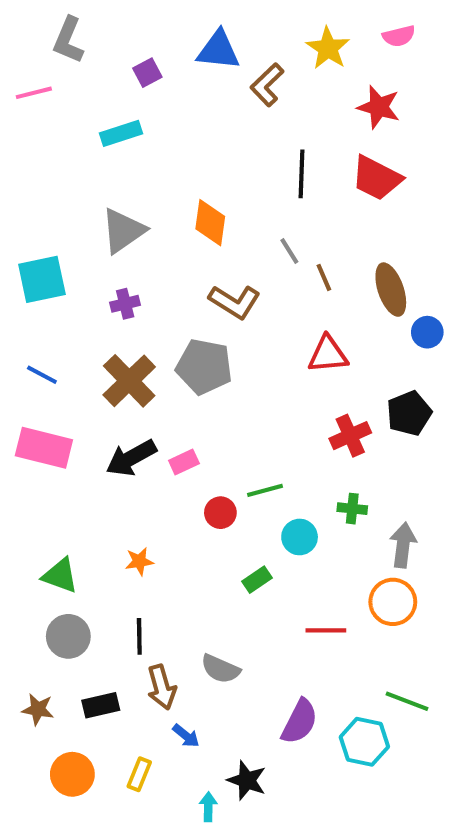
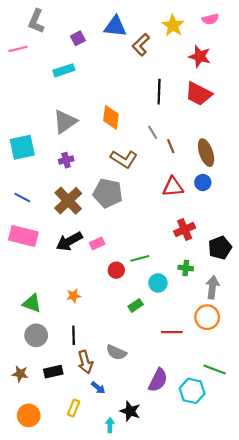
blue circle: (427, 332) -> (203, 183), moved
black pentagon: (409, 413) -> (220, 248), moved
orange circle: (72, 774) -> (29, 415), moved

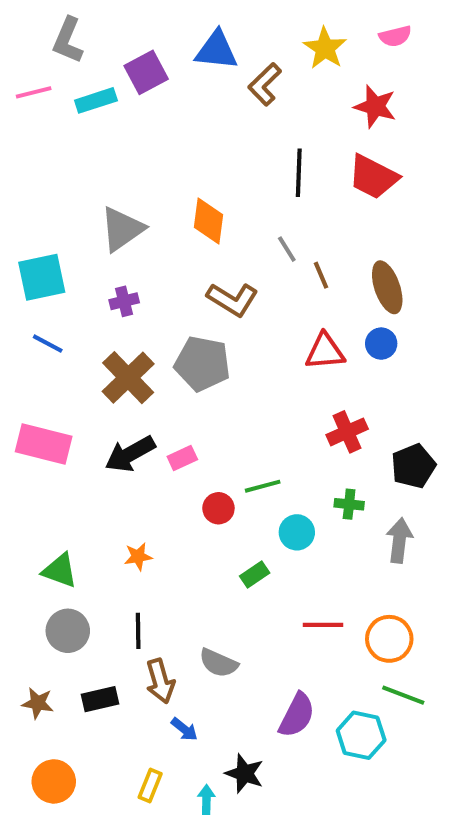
purple square: (78, 38) -> (146, 72), size x1.5
cyan rectangle: (64, 70) -> (96, 100), moved
blue line: (22, 197) -> (48, 344), moved
orange circle: (207, 317) -> (389, 639), moved
yellow rectangle: (74, 408) -> (150, 785), moved

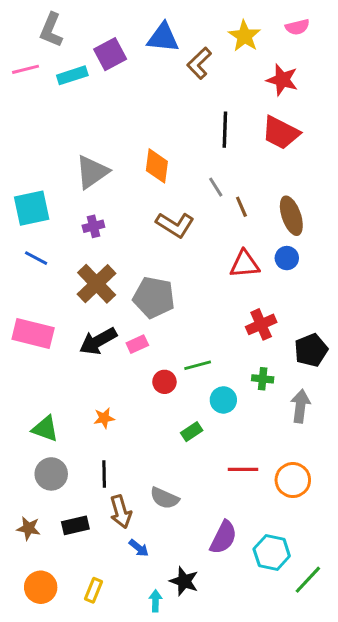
gray pentagon: (202, 364) -> (154, 297), moved
green line: (403, 695) -> (308, 580), moved, turned -68
yellow rectangle: (150, 785) -> (93, 590), moved

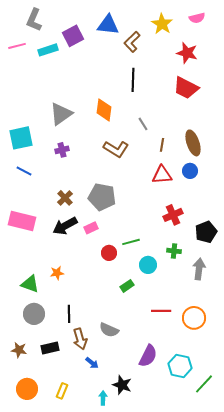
black line: (225, 130) -> (133, 80), moved
brown line: (241, 207) -> (162, 145), moved, turned 32
brown cross: (97, 284) -> (65, 198), moved, size x0.6
orange star: (104, 418) -> (57, 273), moved

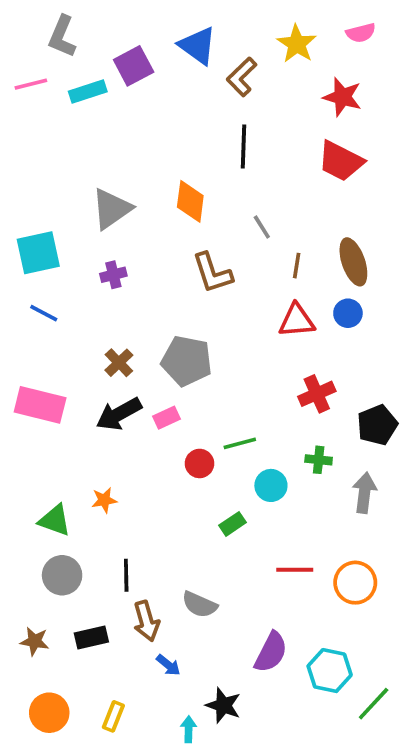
blue triangle: (108, 25) -> (198, 46), turned 30
brown L-shape: (116, 149) -> (212, 273), turned 40

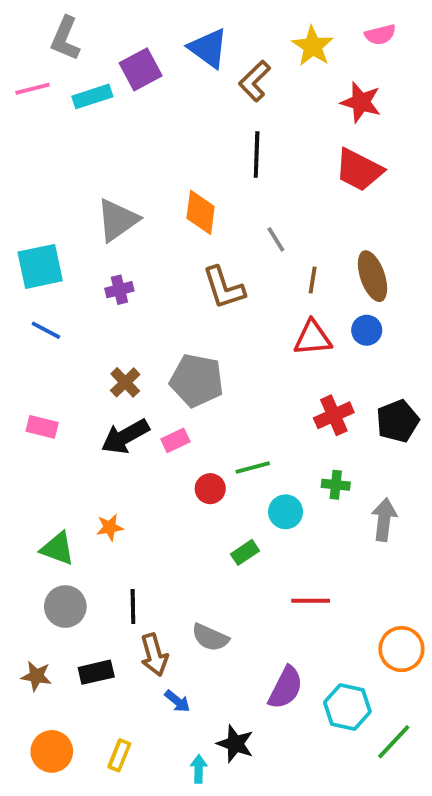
pink rectangle: (40, 405) -> (42, 427), size x0.6
black pentagon: (377, 425) -> (398, 421), moved
orange circle: (355, 583) -> (401, 649), moved

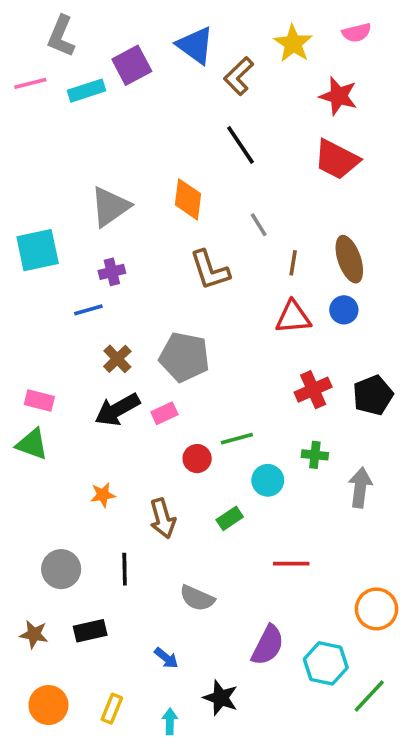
black line: (257, 154) -> (241, 145), turned -36
blue line: (46, 330) -> (88, 310), moved, turned -44
green triangle: (58, 549) -> (32, 444), moved
brown arrow: (154, 655) -> (163, 518), moved
cyan arrow: (199, 769) -> (170, 721), moved

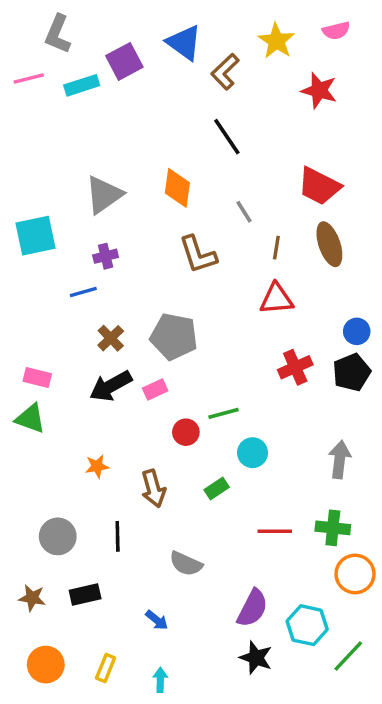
red trapezoid: (337, 159) -> (319, 186), moved
blue circle: (344, 310) -> (357, 331), moved
green cross: (315, 455) -> (333, 528), moved, size x1.4
black star: (221, 698) -> (256, 658), moved

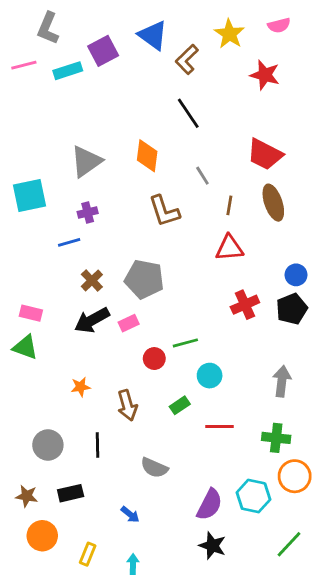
red line: (275, 531) -> (219, 427), moved
cyan hexagon: (307, 625) -> (253, 496), moved
orange circle: (46, 665) -> (42, 536), moved

